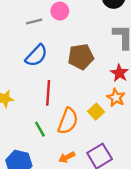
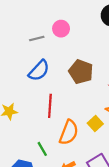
brown pentagon: (81, 57) -> (81, 72), turned 30
green line: (40, 129) -> (42, 149), moved

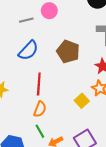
orange semicircle: (69, 132) -> (40, 109), moved, size x0.7
green line: (42, 149) -> (40, 131), moved

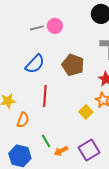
gray line: (26, 20) -> (37, 28), moved
orange semicircle: (40, 109) -> (23, 120), moved

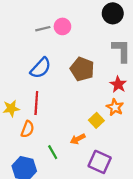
red line: (45, 96) -> (36, 103), moved
purple square: (89, 150) -> (100, 162), turned -35
orange arrow: (61, 151) -> (78, 139), moved

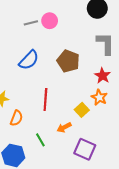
red line: (36, 103) -> (45, 99), moved

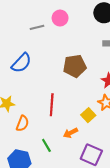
pink circle: (50, 21) -> (60, 18), moved
blue semicircle: (29, 60) -> (21, 63), moved
brown pentagon: (68, 61) -> (75, 66), turned -30

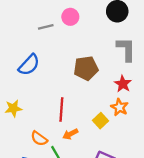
orange semicircle: (22, 123) -> (39, 139), moved, turned 105
orange arrow: (70, 133) -> (70, 134), moved

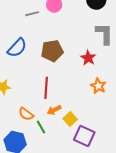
brown pentagon: (86, 68) -> (52, 51), moved
red star: (123, 84) -> (88, 58), moved
yellow square: (100, 121) -> (70, 119), moved

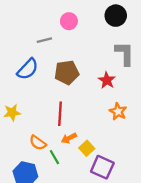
gray line: (32, 14) -> (44, 40), moved

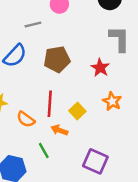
orange arrow: (69, 138) -> (59, 130), turned 48
orange semicircle: (38, 143) -> (26, 119), moved
yellow square: (87, 148) -> (77, 111), moved

